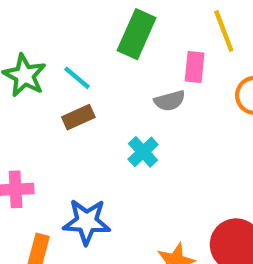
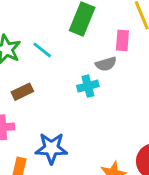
brown rectangle: (78, 117) -> (22, 92), moved
cyan cross: (143, 152) -> (88, 86), moved, turned 30

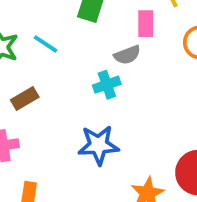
blue star: (51, 148) -> (98, 145), moved

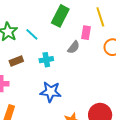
gray semicircle: (127, 55) -> (74, 47), turned -40
cyan cross: (107, 85) -> (46, 60), moved

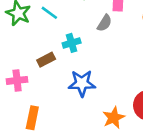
brown rectangle: (16, 61) -> (46, 60), moved

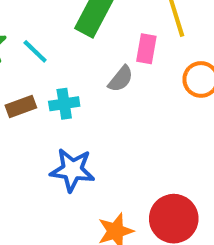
brown rectangle: (46, 60) -> (21, 106), moved

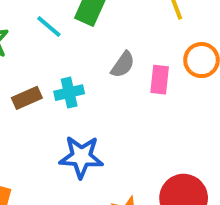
pink rectangle: (146, 49) -> (160, 80), moved
cyan line: (35, 51) -> (49, 26), moved

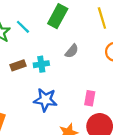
cyan line: (49, 26) -> (23, 27), moved
pink rectangle: (160, 80) -> (90, 98), moved

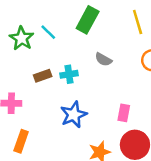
gray semicircle: (72, 51) -> (103, 59), turned 80
blue star: (45, 100) -> (74, 115), turned -30

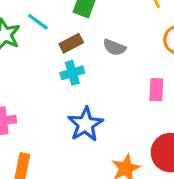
brown rectangle: (43, 76) -> (71, 43), moved
pink rectangle: (124, 113) -> (156, 90), moved

